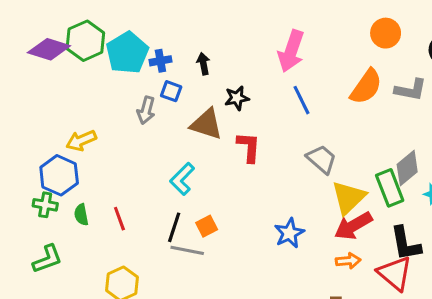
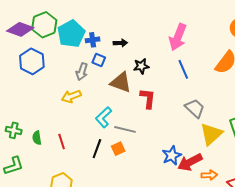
black arrow: (203, 64) -> (120, 43), turned 96
yellow arrow: (81, 141) -> (71, 96), moved
blue hexagon: (59, 175) -> (32, 61), moved
red arrow: (353, 226) -> (190, 162), moved
gray line: (187, 250) -> (125, 129), moved

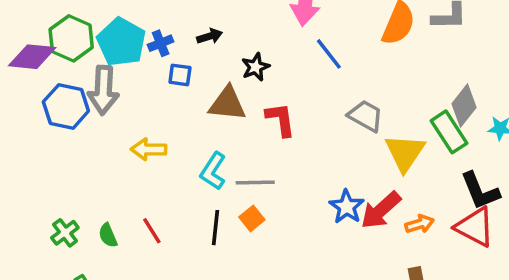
gray arrow: (82, 72) -> (103, 90), moved, size x1.5
yellow arrow: (71, 96) -> (149, 149), turned 36
green cross: (14, 130) -> (65, 233), turned -35

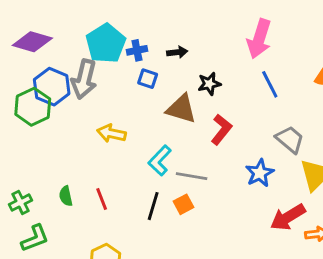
green hexagon: (71, 38) -> (33, 107), moved
red L-shape: (281, 119) -> (221, 129), turned 36
blue star: (347, 207) -> (260, 173), moved
green cross: (65, 233) -> (21, 202), moved

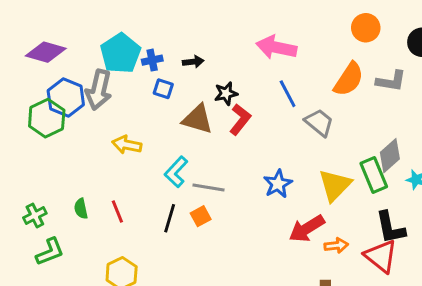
pink arrow: (259, 39) -> (276, 47), turned 84
red L-shape: (221, 129) -> (240, 119), moved
gray trapezoid: (290, 139) -> (319, 122), moved

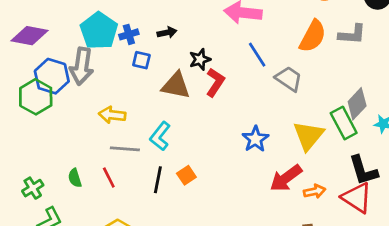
gray line: (209, 187) -> (125, 149), moved

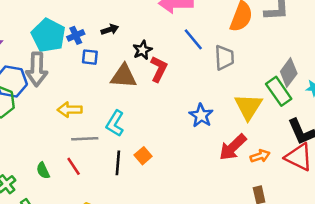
gray trapezoid: (289, 79) -> (224, 58), turned 60

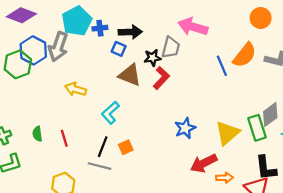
black arrow: (110, 30) -> (130, 32), size x1.5
blue line: (193, 39) -> (222, 66), moved
blue square: (90, 57) -> (119, 49), moved
gray trapezoid: (224, 58) -> (171, 47), moved
gray line: (85, 139) -> (99, 166), moved

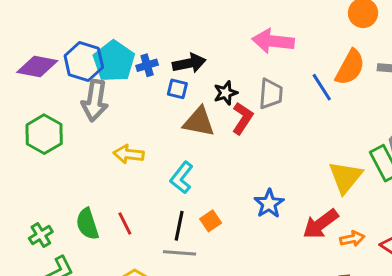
gray trapezoid: (171, 47) -> (271, 94), moved
blue hexagon: (33, 50) -> (84, 62), moved
blue star: (185, 128) -> (269, 204), moved
green semicircle: (37, 134) -> (87, 224), size x1.5

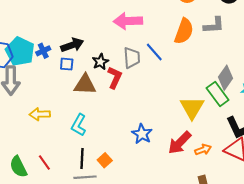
blue line: (322, 87) -> (154, 52), moved
orange square: (211, 221) -> (105, 160), moved

